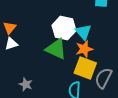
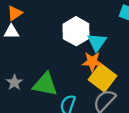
green triangle: (56, 49) -> (45, 84), moved, turned -30
yellow square: (85, 68) -> (103, 78), moved

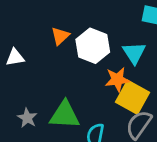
orange triangle: (15, 13) -> (60, 36), moved
cyan triangle: (97, 42) -> (134, 53), moved

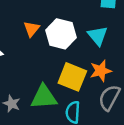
orange star: (117, 80) -> (101, 71), moved
yellow square: (133, 97) -> (72, 77), moved

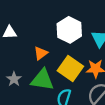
orange triangle: (32, 29) -> (41, 53), moved

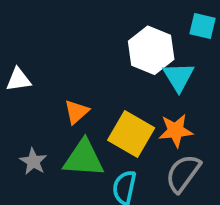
white hexagon: (69, 30) -> (151, 50), moved

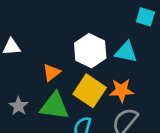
white hexagon: (151, 50) -> (90, 51), moved
cyan triangle: (179, 77) -> (126, 52), turned -50

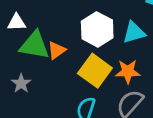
cyan triangle: (126, 52) -> (134, 32), turned -30
green triangle: (55, 106) -> (34, 45), moved

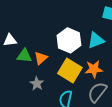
green triangle: (34, 45) -> (24, 56), size x0.7
gray star: (21, 83) -> (37, 84), moved

